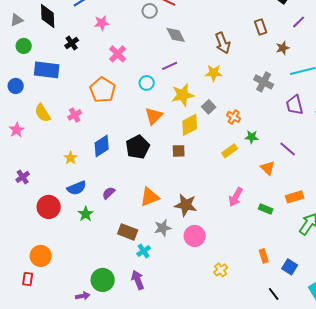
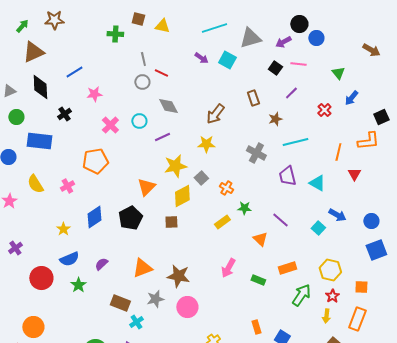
brown arrow: (223, 43) -> (215, 114), turned 60
cyan circle: (147, 83) -> (139, 121), moved
orange pentagon: (103, 90) -> (95, 161), turned 30

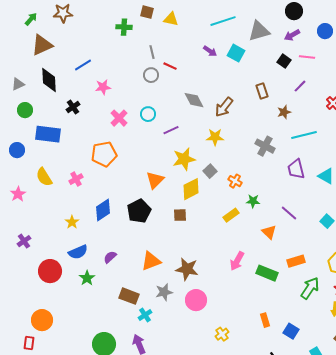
black circle: (299, 24) -> (294, 11), moved
gray diamond: (168, 106) -> (194, 100), moved
green rectangle: (258, 280) -> (267, 273), size x1.5

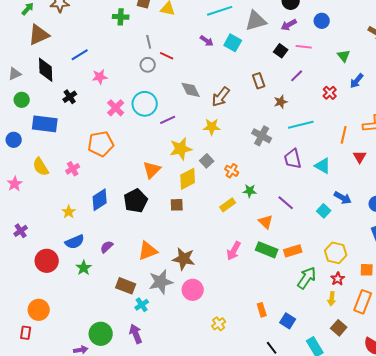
cyan circle: (148, 114) -> (145, 104), size x1.6
green rectangle: (267, 273) -> (267, 250), moved
gray star: (164, 292) -> (161, 282), size x1.4

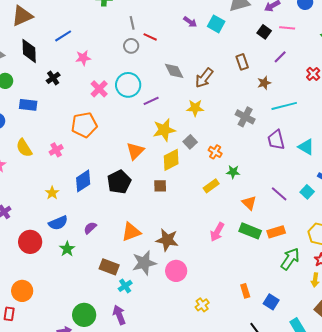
blue rectangle: (45, 124) -> (28, 105), size x0.7
purple line: (286, 203) -> (279, 194), moved

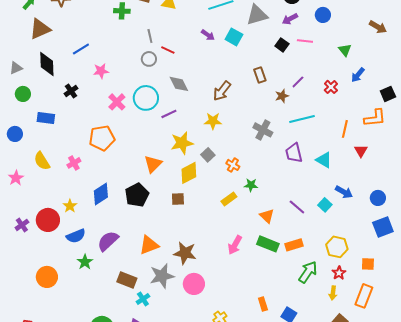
purple line: (280, 57) -> (298, 82), moved
gray diamond: (174, 71) -> (179, 84), moved
purple semicircle: (90, 228) -> (108, 241), size x1.6
red circle: (30, 242) -> (48, 220), moved
orange circle: (22, 291) -> (47, 277), moved

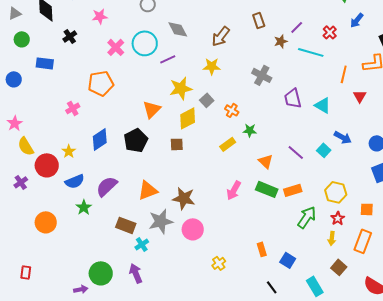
cyan line: (302, 119) -> (311, 52), moved, turned 30
yellow semicircle: (42, 161) -> (26, 146), moved
purple cross: (22, 225) -> (21, 182), moved

